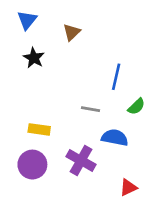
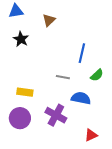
blue triangle: (27, 20) -> (16, 11), turned 42

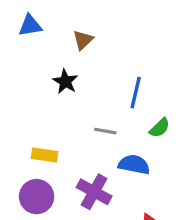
black star: (21, 39) -> (65, 81), moved

